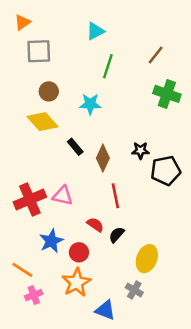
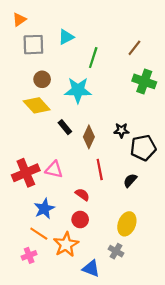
cyan triangle: (95, 31) -> (66, 37), moved
cyan star: (90, 104) -> (78, 90), size x1.4
black semicircle: (117, 235) -> (130, 180), moved
red circle: (79, 252) -> (80, 220), moved
orange line: (22, 270) -> (39, 234), moved

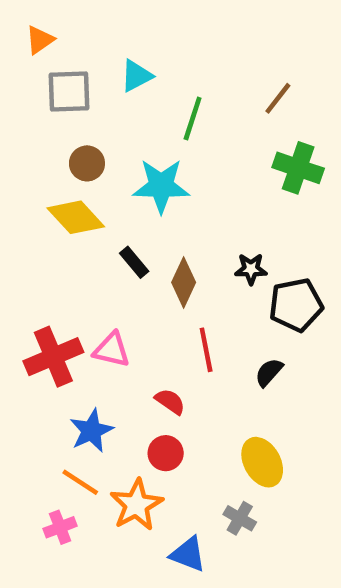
yellow ellipse: (127, 224) -> (262, 462), turned -50

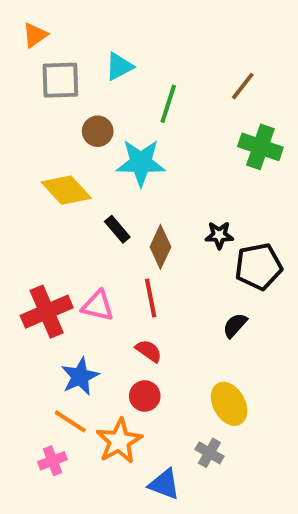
brown circle: (87, 163) -> (98, 131), moved
red line: (206, 350) -> (151, 298), moved

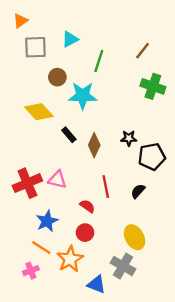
red line: (151, 298) -> (106, 187), moved
gray cross: (209, 453) -> (123, 266), size x1.5

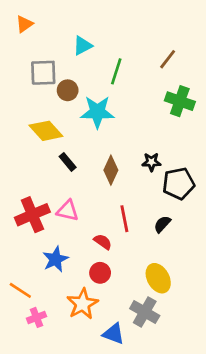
gray square: (35, 47) -> (43, 73), moved
black rectangle: (69, 135) -> (68, 162), moved
orange line: (41, 248) -> (20, 290), moved

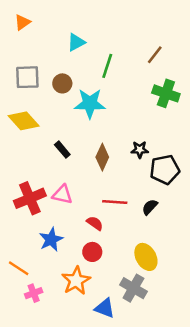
gray square: (43, 73) -> (27, 77), moved
yellow diamond: (46, 131) -> (24, 121), moved
red line: (124, 219) -> (115, 202), turned -75

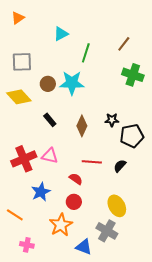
brown circle: (62, 83) -> (48, 84), moved
pink cross: (34, 293) -> (27, 245), moved, turned 32

